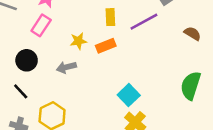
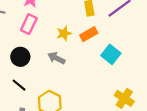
gray arrow: (66, 67) -> (56, 58), turned 49
cyan square: (129, 95) -> (111, 54), moved

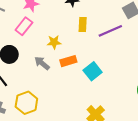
orange rectangle: (89, 34) -> (68, 61), moved

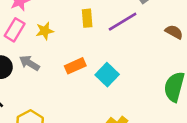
yellow star: (54, 42) -> (45, 31), moved
gray arrow: (42, 63) -> (29, 63), moved

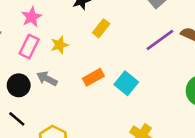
yellow rectangle: (87, 18) -> (101, 28), turned 48
purple line: (123, 22) -> (160, 40), moved

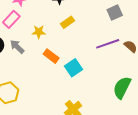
yellow star: (59, 45) -> (39, 32), moved
orange rectangle: (93, 77) -> (51, 56), turned 49

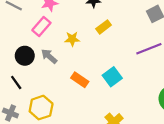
orange rectangle: (51, 56) -> (80, 80), moved

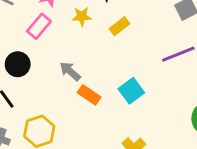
yellow star: (72, 39) -> (82, 16), moved
gray arrow: (49, 56) -> (70, 71), moved

